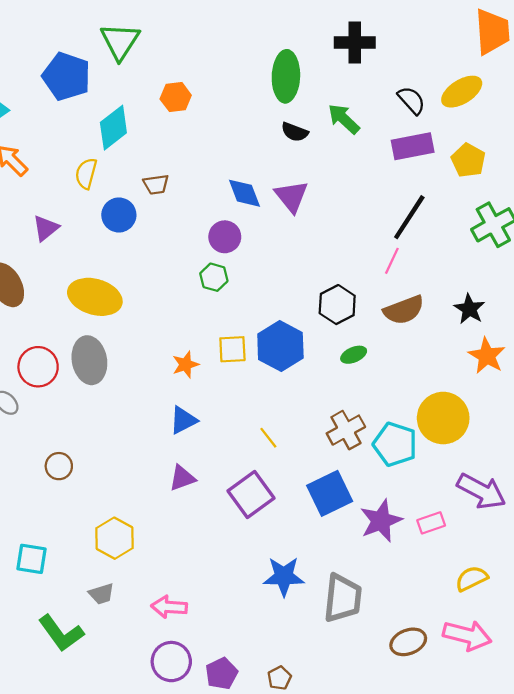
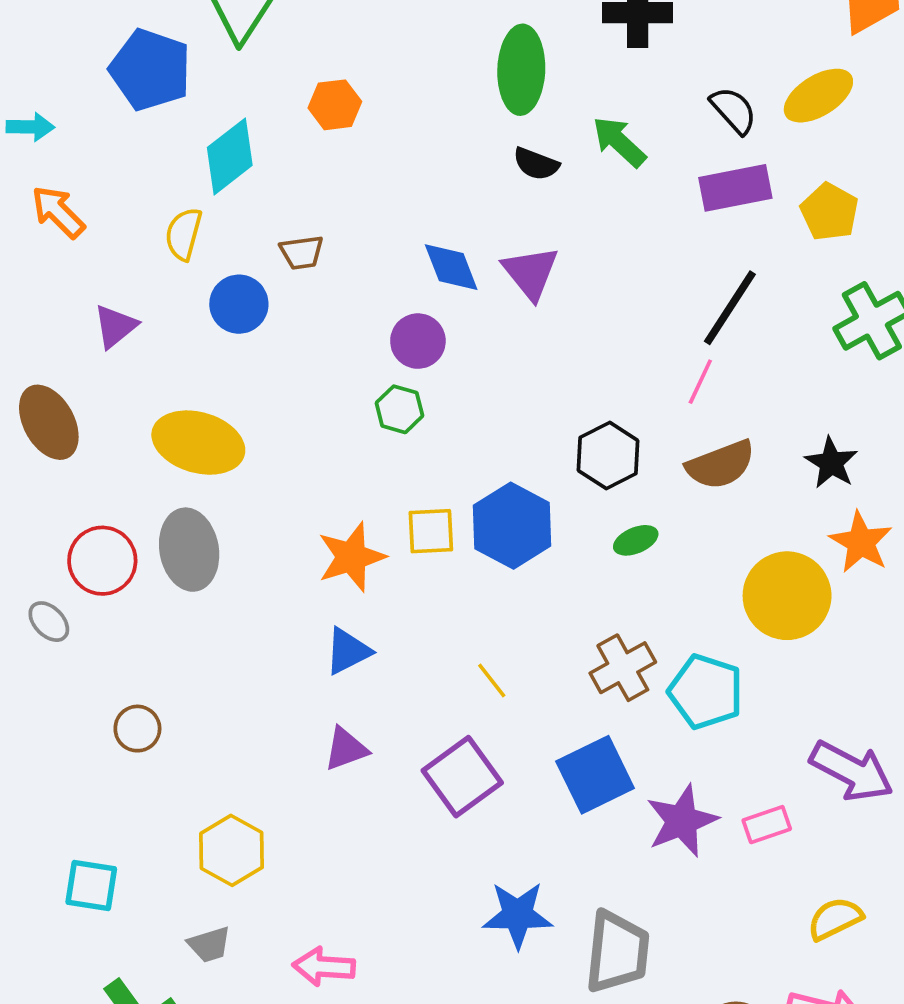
orange star: (185, 365) -> (351, 557), size x1.5
yellow circle: (443, 418) -> (787, 596), moved

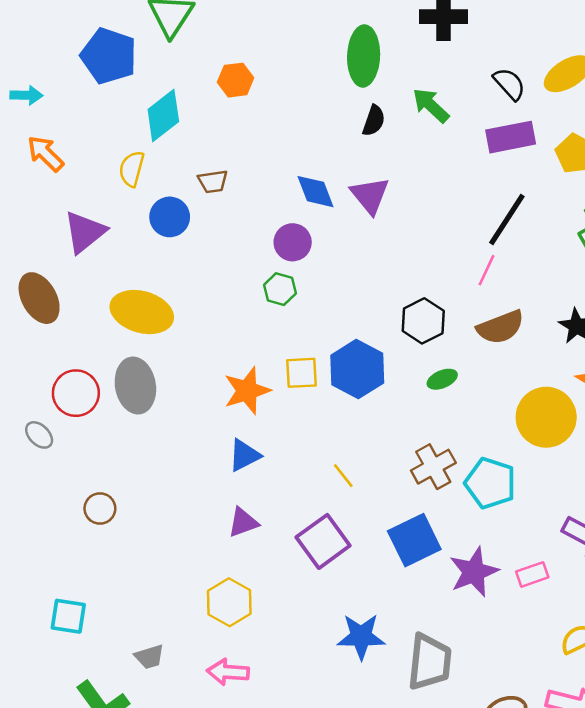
black semicircle: (536, 164) -> (374, 121), turned -92
purple triangle: (115, 326) -> (85, 232), size x1.4
yellow hexagon: (232, 850) -> (229, 602), moved

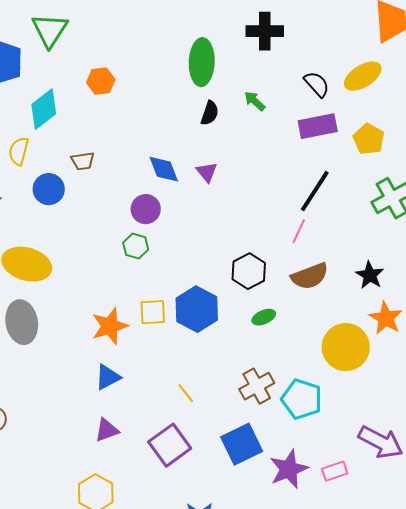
green arrow: (431, 105) -> (255, 101), size x0.7
purple triangle: (370, 195) -> (207, 172), size x0.7

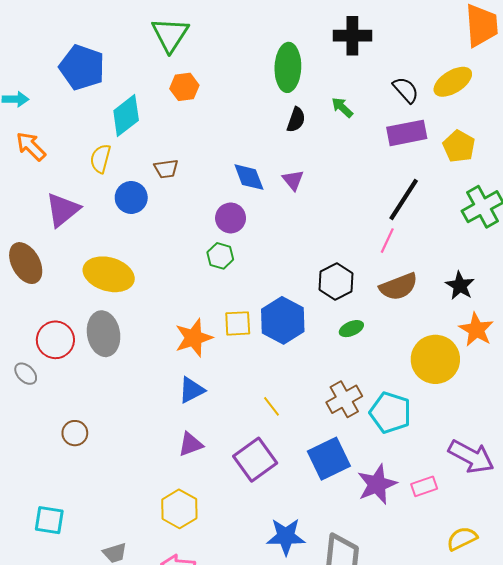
green triangle: (50, 30) -> (170, 35), moved

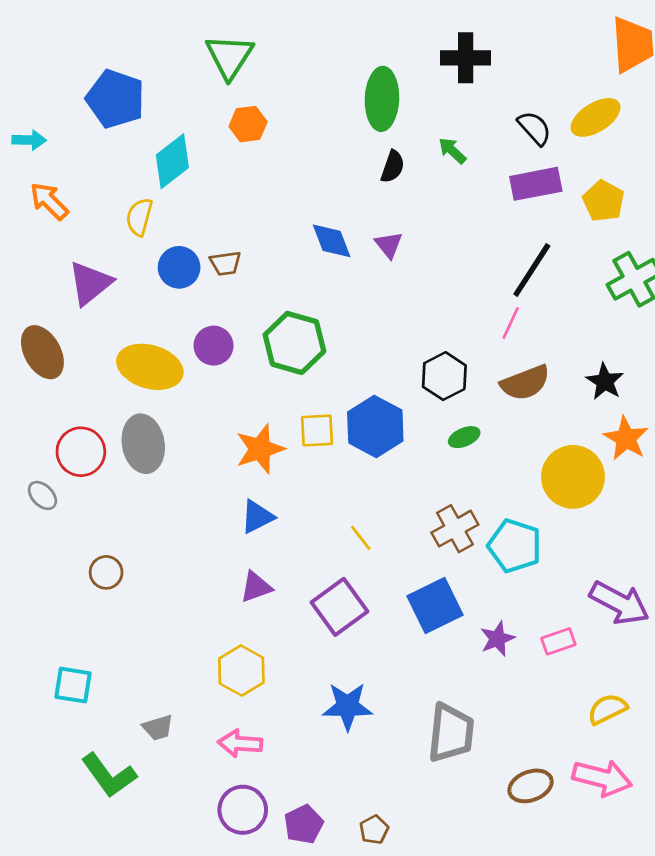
brown trapezoid: (166, 169) -> (225, 263), moved
purple circle: (231, 218) -> (214, 346), moved
green hexagon: (220, 256) -> (294, 343), size x1.8
purple star: (377, 484) -> (497, 639), size x0.7
blue star: (286, 537) -> (347, 706), moved

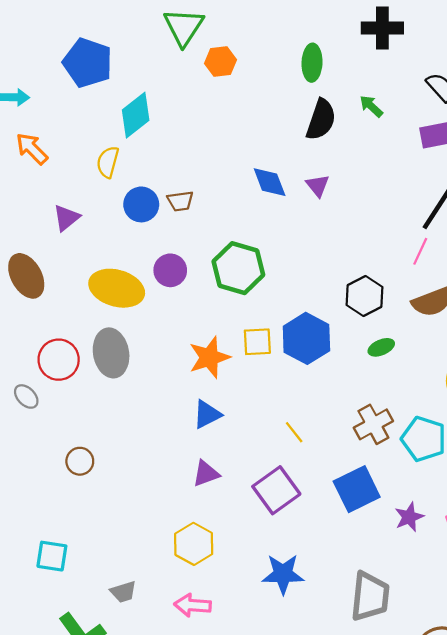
green ellipse: (382, 99) -> (312, 63), size x0.7
orange hexagon: (248, 124) -> (220, 62), moved
black semicircle: (393, 167) -> (321, 120), size x1.5
purple triangle: (90, 283) -> (66, 218), size x0.7

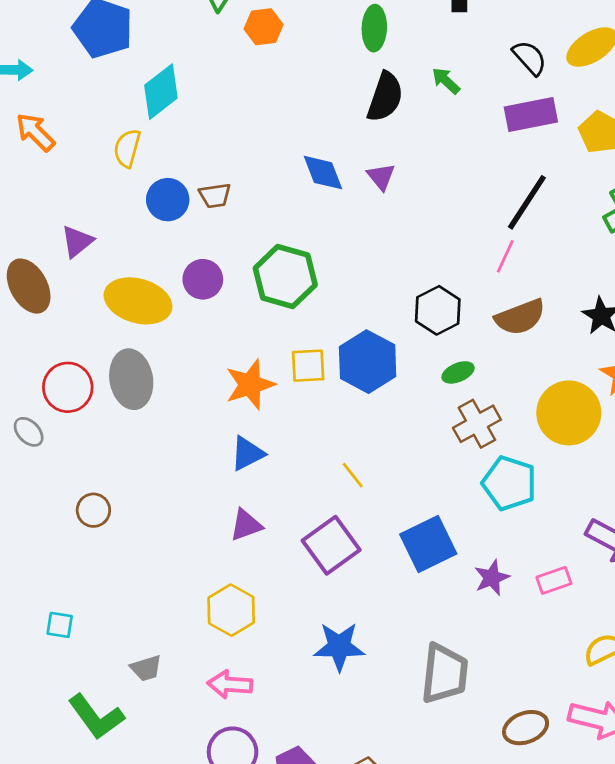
purple triangle: (66, 218) -> (77, 241), moved
brown cross: (373, 424) -> (477, 424), moved
cyan square: (52, 556) -> (60, 625), size x0.7

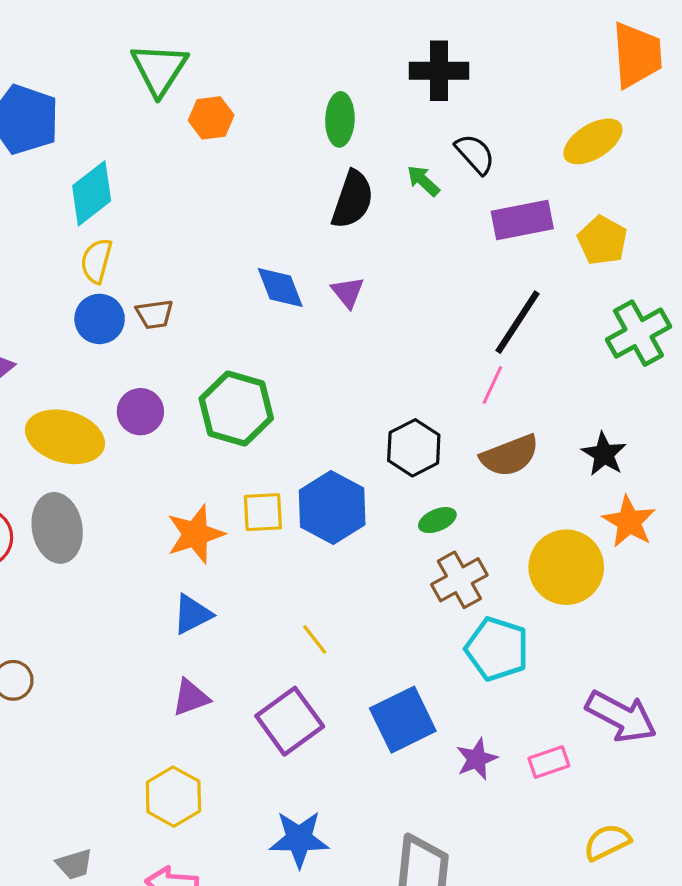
black semicircle: (530, 58) -> (475, 154), moved
yellow semicircle: (127, 148) -> (96, 261), moved

